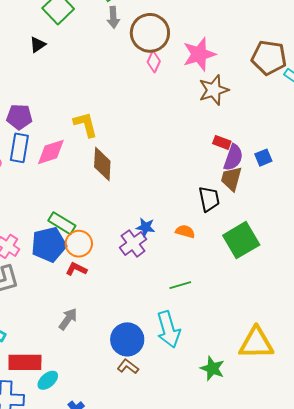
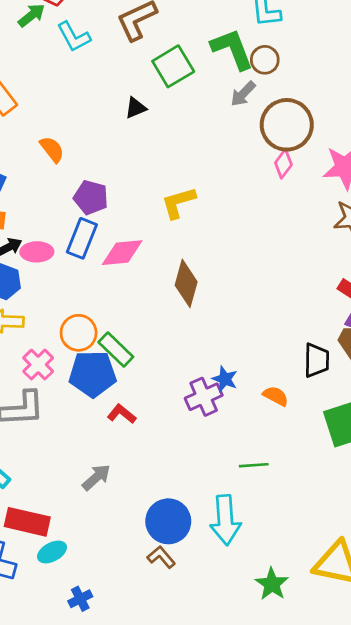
gray arrow: (113, 17) -> (243, 94), turned 35
yellow L-shape: (85, 124) -> (178, 203), moved, turned -104
orange circle: (79, 244) -> (79, 333), moved

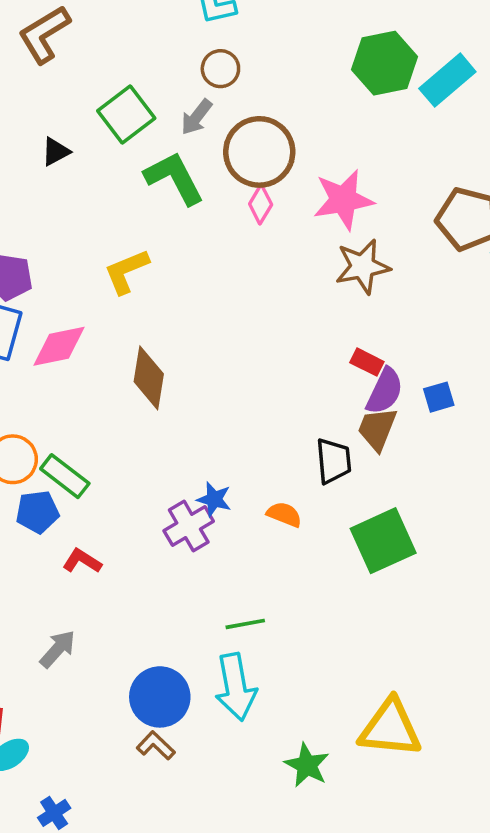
green L-shape: (232, 49) -> (174, 178), moved
green square: (173, 66) -> (126, 115), moved
blue pentagon: (93, 374) -> (37, 512), size x0.7
green line: (254, 465) -> (245, 624), moved

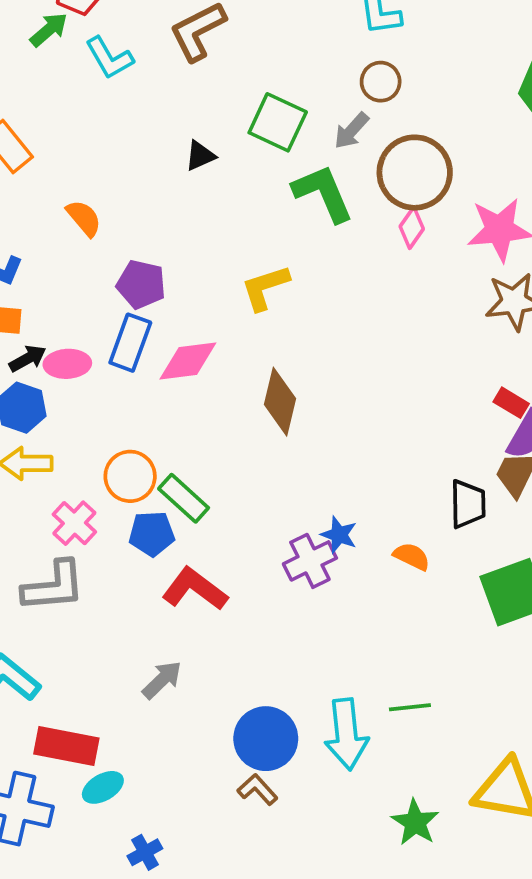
green square: (126, 115) -> (278, 122), turned -32
red L-shape: (82, 561) -> (195, 589), size x1.6
green line: (245, 624) -> (410, 707), moved

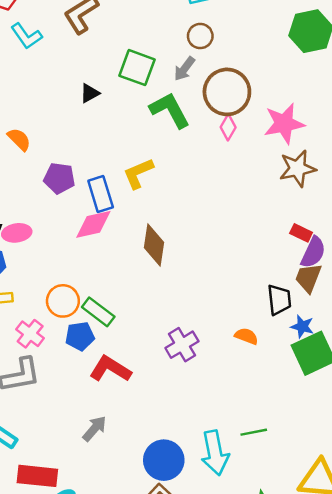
blue rectangle: (130, 343) -> (101, 194), moved, turned -32
blue star: (339, 535) -> (302, 326), moved

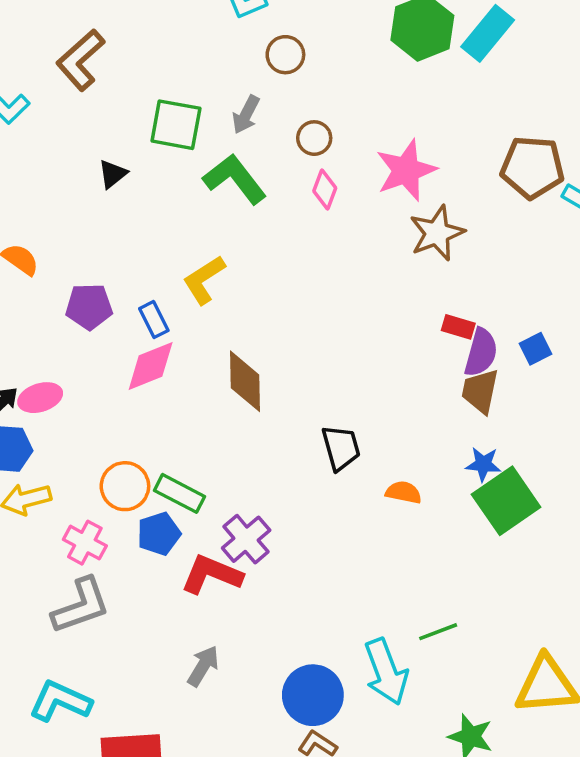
brown circle: (200, 36) -> (285, 55), moved
brown circle: (227, 92) -> (314, 138), size x0.5
blue rectangle: (101, 194) -> (154, 320), size x0.7
black trapezoid: (279, 300) -> (341, 448), moved
purple cross: (182, 345) -> (246, 539), moved

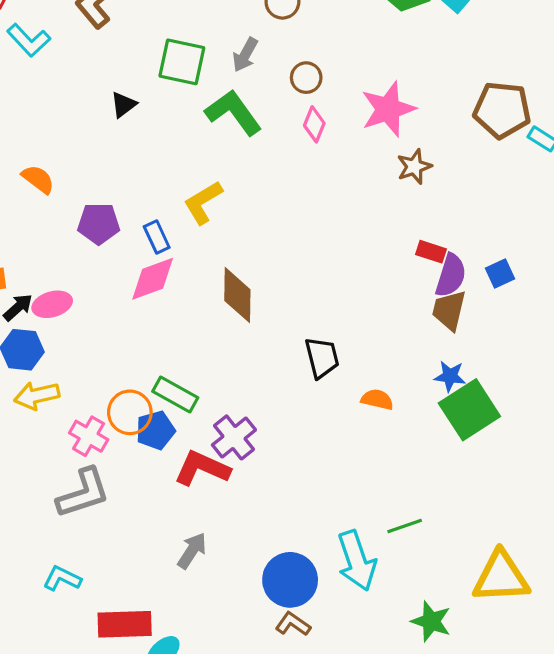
brown star: (437, 233) -> (414, 167), size x0.7
orange circle: (125, 486) -> (130, 412), moved
cyan L-shape: (60, 701) -> (62, 578), size x0.7

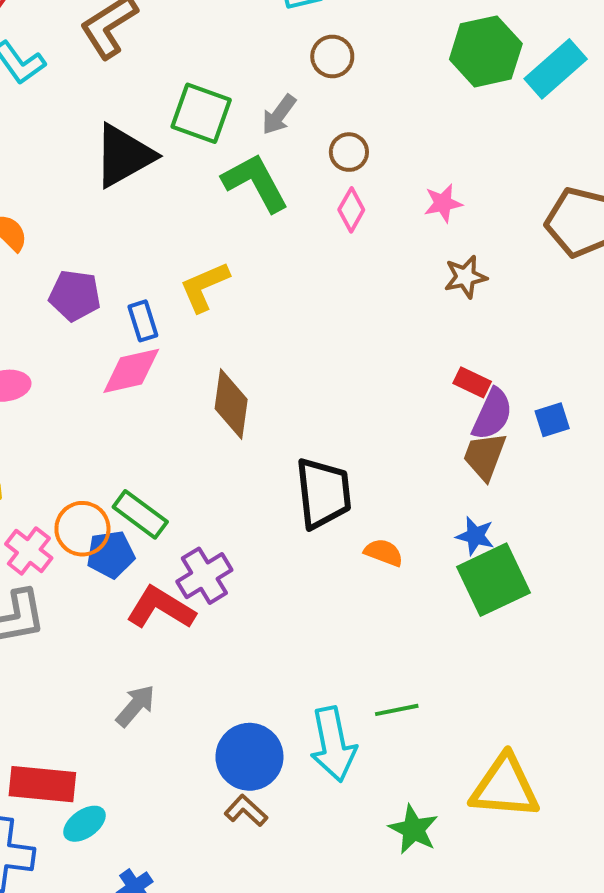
black triangle: (123, 105) -> (124, 156), size x2.0
pink star: (388, 109) -> (443, 203), size x0.6
black trapezoid: (322, 358) -> (323, 493), size x1.4

